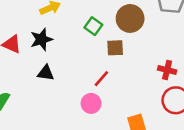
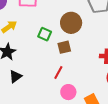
black triangle: (46, 73) -> (16, 76), turned -32
pink circle: (91, 103) -> (68, 92), moved

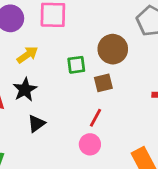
green square: (45, 34) -> (76, 65), turned -32
pink circle: (68, 92) -> (90, 144), moved

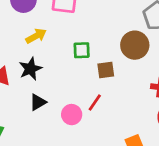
brown circle: (113, 49) -> (135, 45), moved
pink circle: (90, 144) -> (72, 115), moved

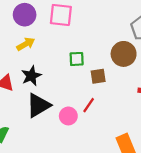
yellow arrow: (36, 36) -> (26, 44), moved
black triangle: (38, 102) -> (38, 105), size x1.6

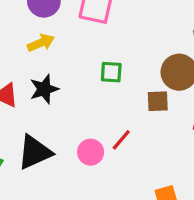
brown square: (98, 76) -> (158, 101), moved
black triangle: (38, 105) -> (35, 152), moved

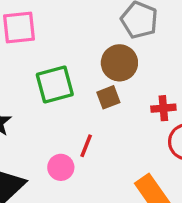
green square: (111, 72) -> (55, 85), size x1.6

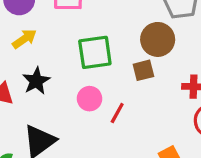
pink circle: (61, 167) -> (90, 99), moved

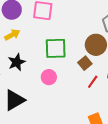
brown square: (143, 70) -> (85, 63), turned -32
red line: (117, 113) -> (93, 82), moved

